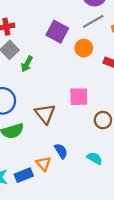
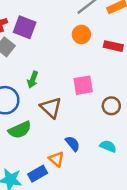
purple square: (57, 32) -> (25, 27), moved
green arrow: (27, 64) -> (33, 80), moved

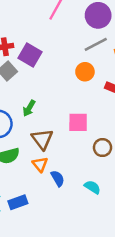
orange triangle: (56, 159) -> (40, 164), moved

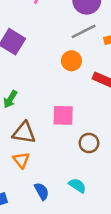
brown triangle: (42, 139) -> (24, 133), turned -45
blue semicircle: (58, 178) -> (42, 191), moved

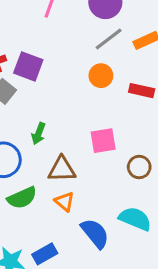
cyan semicircle: (77, 186) -> (135, 219), size x1.5
blue semicircle: (42, 191) -> (95, 233), size x1.5

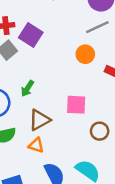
brown triangle: (62, 169) -> (39, 120), turned -40
orange triangle: (64, 202) -> (36, 145), turned -35

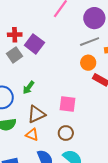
orange circle: (85, 54) -> (88, 63), moved
brown circle: (100, 131) -> (66, 133), moved

